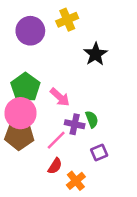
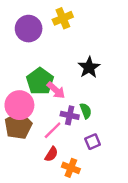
black star: (96, 54) -> (89, 67), moved
green pentagon: (25, 87) -> (40, 81), moved
brown pentagon: (19, 135) -> (18, 126), turned -30
orange cross: (76, 181) -> (71, 168), turned -30

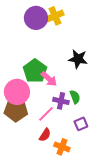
purple circle: (29, 29) -> (36, 18), moved
black star: (89, 67) -> (78, 59), turned -30
brown pentagon: (18, 126) -> (16, 110), turned 30

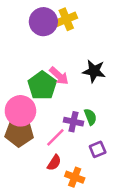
pink arrow: (49, 79) -> (59, 76), moved

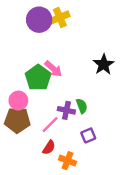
black star: (94, 71) -> (104, 64), moved, turned 30
pink circle: (20, 111) -> (18, 101), size x0.7

